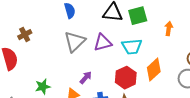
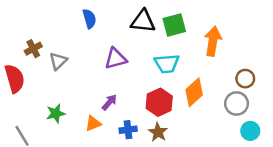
orange arrow: (169, 29) -> (213, 41), size x1.6
gray triangle: (75, 42) -> (58, 61), moved, size x0.7
purple triangle: (103, 43) -> (116, 59), moved

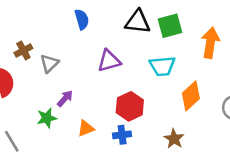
purple arrow: (109, 102) -> (65, 98), moved
red hexagon: (159, 102) -> (130, 106), moved
brown star: (158, 132) -> (174, 139), moved

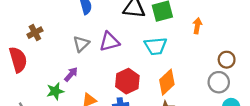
orange arrow: (210, 43) -> (197, 26), size x0.6
gray triangle: (49, 63) -> (81, 44), moved
orange diamond: (191, 96) -> (167, 82), moved

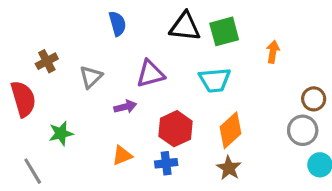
gray triangle: (81, 44) -> (91, 77), moved
purple arrow: (71, 74) -> (125, 107), moved, turned 35
green star: (55, 91) -> (61, 133), moved

